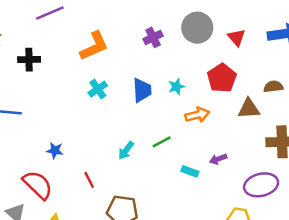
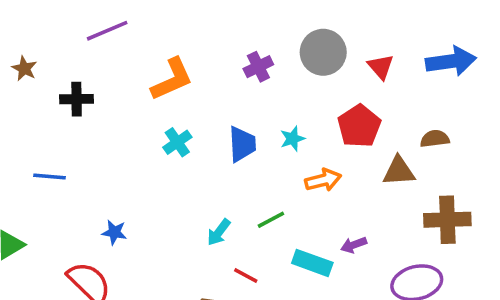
cyan rectangle: (190, 171) -> (312, 263), size x1.5
red line: (89, 180) -> (246, 275), moved, turned -35

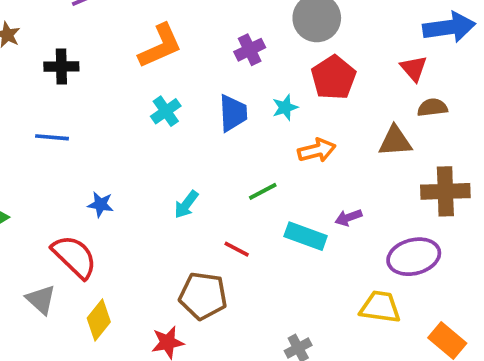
purple cross: (258, 67) -> (250, 50), moved
red triangle: (381, 67) -> (414, 68), moved
red pentagon: (359, 126) -> (334, 78), moved
blue line: (50, 176) -> (52, 137), moved
cyan arrow: (219, 232) -> (186, 204), moved

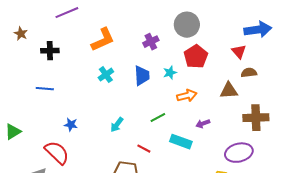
purple arrow: (348, 217) -> (203, 124), moved

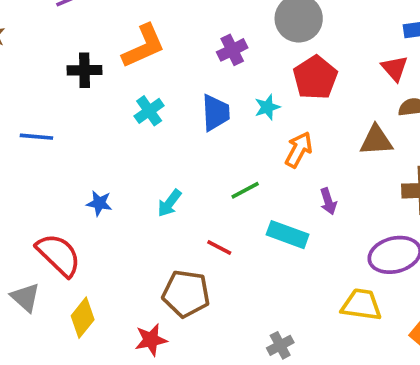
black cross: (50, 51) -> (84, 70), moved
orange arrow: (187, 96) -> (299, 150), turned -48
purple arrow: (203, 124) -> (328, 201), turned -88
blue star: (71, 125) -> (99, 203), moved

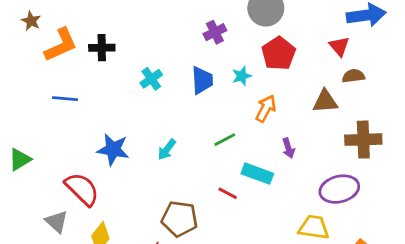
orange L-shape: (144, 46) -> (61, 45), moved
blue star: (99, 203) -> (113, 149), size x1.6
red line: (219, 247) -> (228, 193), moved

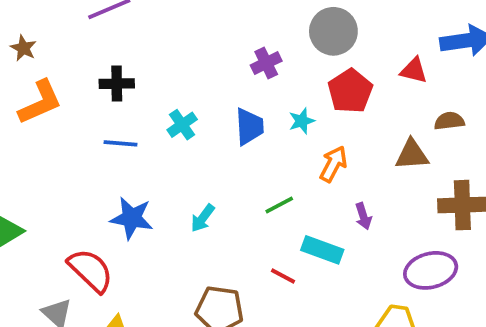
orange L-shape: (61, 45) -> (40, 102), moved
red triangle: (339, 46) -> (414, 70), moved, turned -35
blue line: (65, 99) -> (120, 143), moved

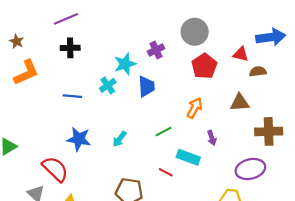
black cross: (117, 84) -> (70, 48), moved
cyan star: (302, 121) -> (125, 64), moved, size x1.5
brown semicircle: (449, 121) -> (258, 71), moved

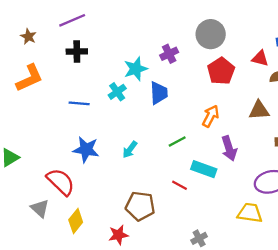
brown star: (17, 41) -> (28, 36), moved
purple arrow: (212, 138) -> (229, 148), size x1.5

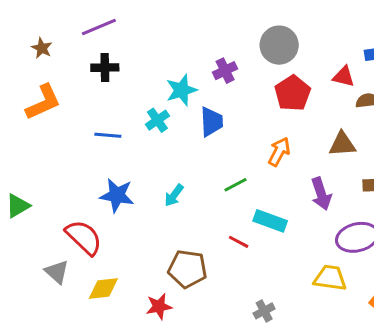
purple arrow: (229, 148) -> (321, 194), moved
yellow diamond: (76, 221) -> (103, 288), turned 45

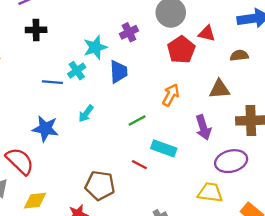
red triangle: (344, 77) -> (207, 33), moved
blue line: (108, 135) -> (52, 82), moved
cyan arrow: (174, 195) -> (86, 114), moved

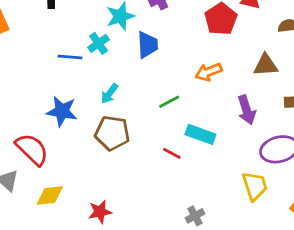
orange arrow: (171, 95) -> (209, 72), turned -140
brown pentagon: (100, 185) -> (112, 133), moved
yellow trapezoid: (210, 192) -> (255, 186), turned 64

